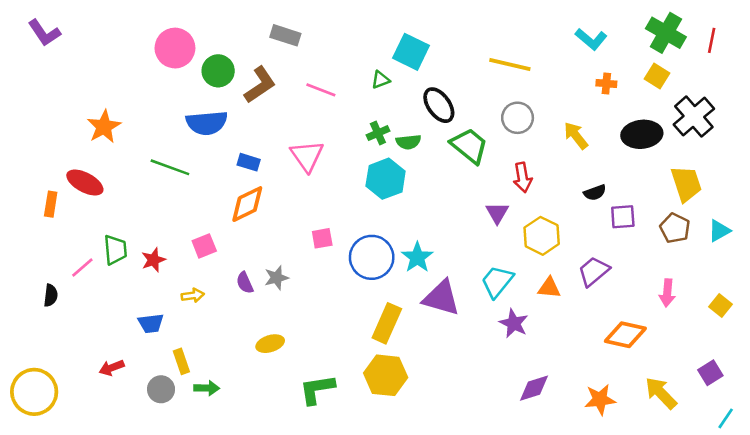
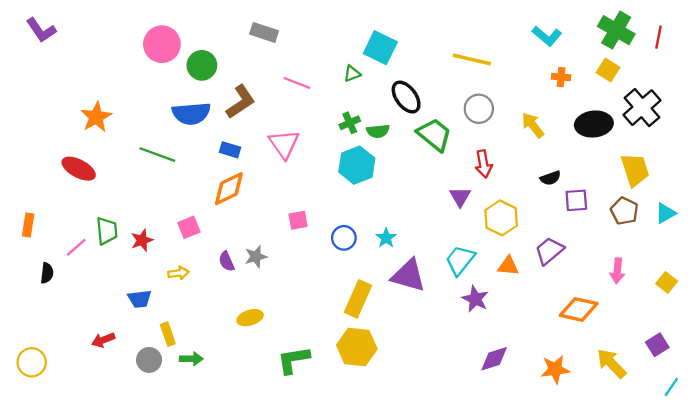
brown L-shape: (260, 85) -> (241, 102), moved
orange rectangle: (51, 204) -> (28, 225), moved
blue circle: (372, 257) -> (344, 238), size x0.6
cyan star: (417, 257) -> (386, 238), size x0.7
yellow circle: (34, 392) -> (32, 362), size x0.7

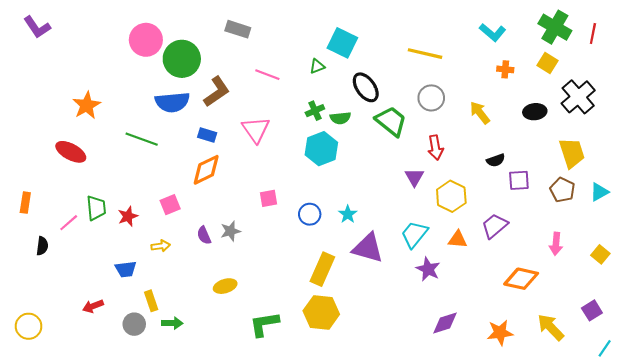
green circle: (202, 65) -> (182, 59), size x1.4
black ellipse: (594, 124) -> (535, 112), size x0.7

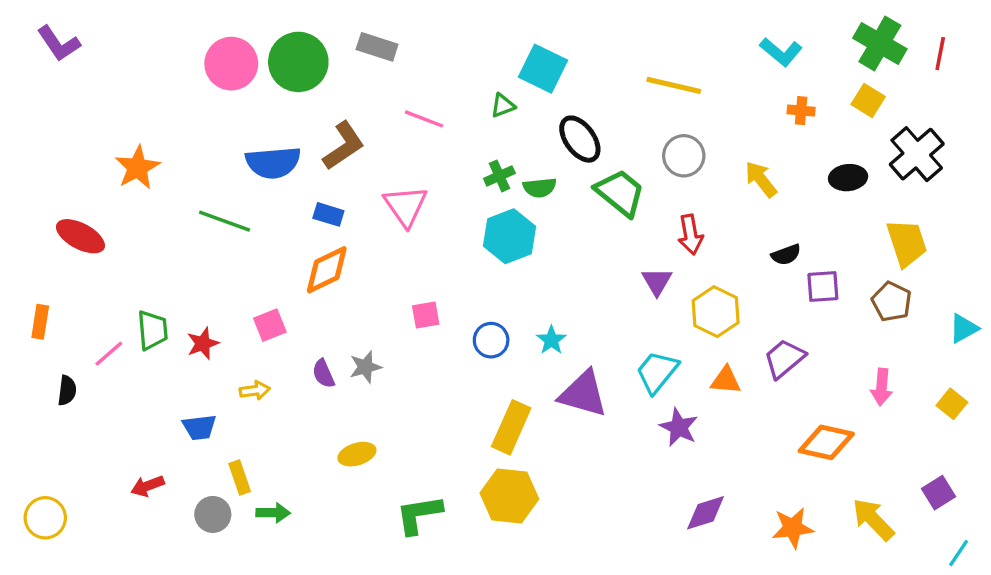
green circle: (182, 59) -> (298, 62), moved
red ellipse: (71, 152) -> (80, 236), moved
cyan triangle: (599, 192) -> (964, 328), moved

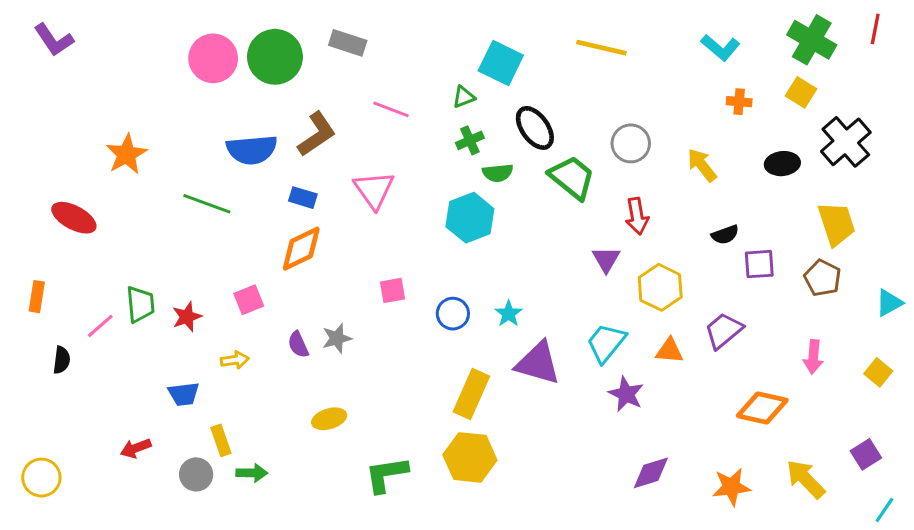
red line: (940, 54) -> (875, 29), moved
yellow line: (674, 85) -> (601, 48), moved
green cross: (499, 176) -> (470, 140), moved

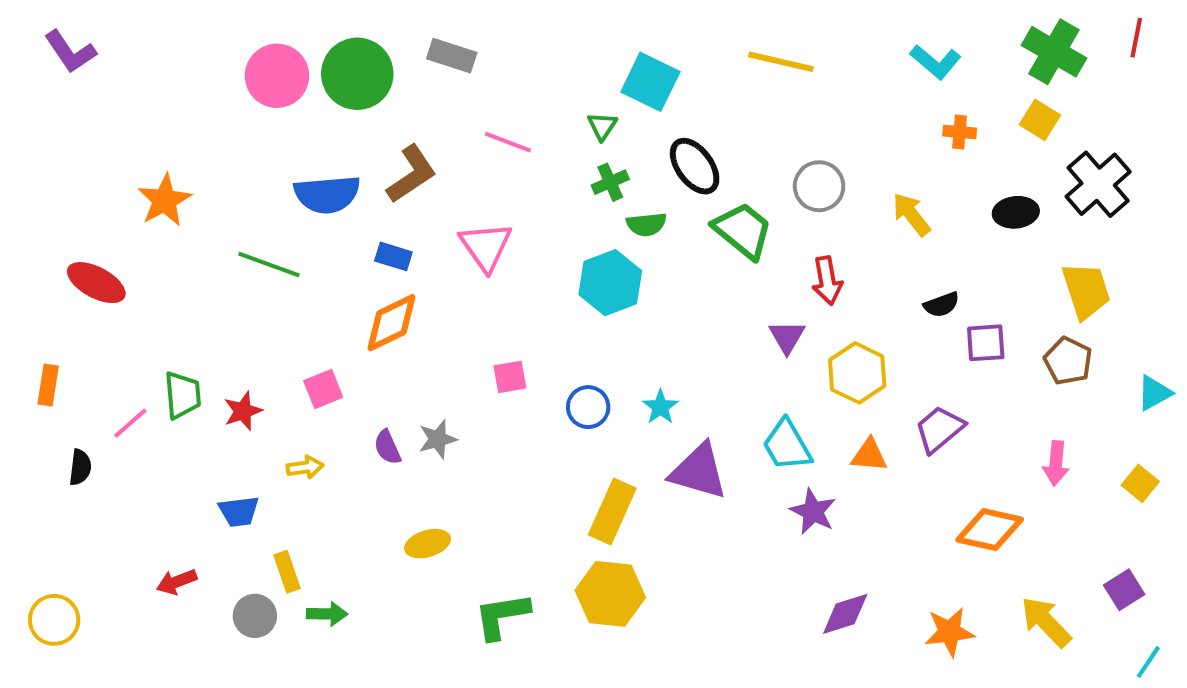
green triangle: (464, 97) -> (602, 126), turned -35
cyan trapezoid: (606, 343) -> (787, 445), turned -69

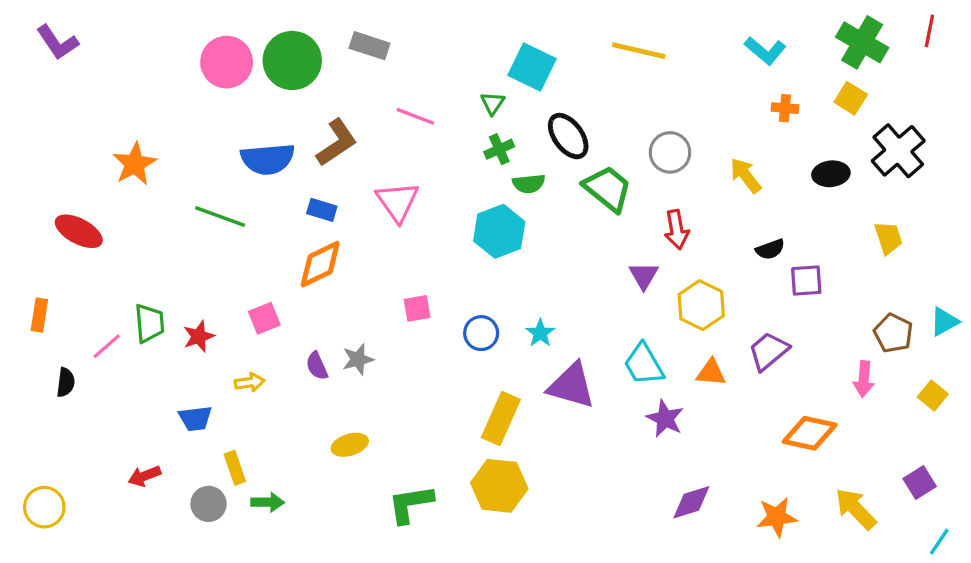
yellow trapezoid: (1086, 291) -> (888, 238), size x0.7
brown pentagon: (1068, 361) -> (893, 333), moved

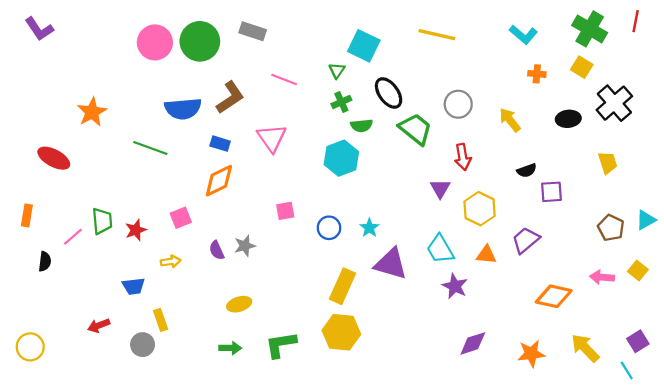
pink arrow: (864, 379) -> (602, 277), moved, turned 90
purple square: (920, 483) -> (638, 341), moved
green arrow: (268, 502) -> (230, 348), moved
cyan line: (939, 542) -> (627, 370), moved, turned -66

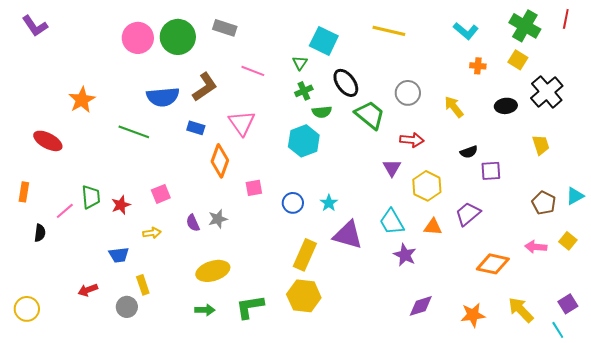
red arrow: (463, 157) -> (412, 140), turned -75
orange diamond: (219, 181) -> (220, 161), moved, turned -44
yellow ellipse: (239, 304) -> (213, 271), size x1.5

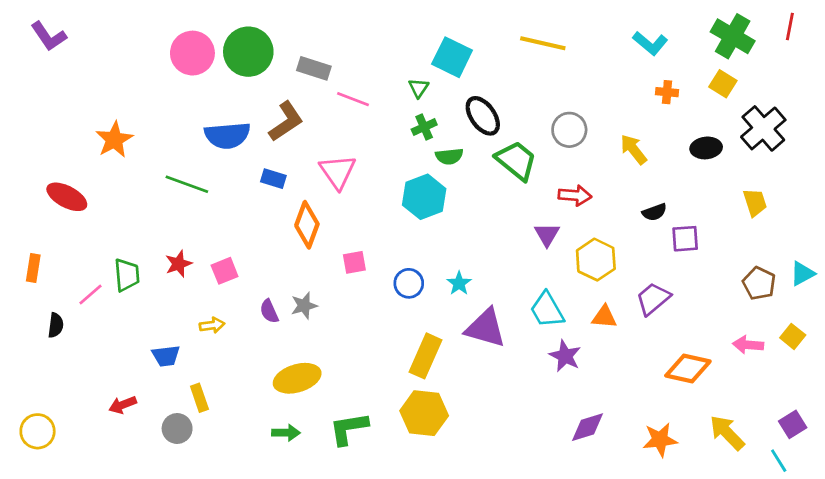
gray rectangle: (225, 28) -> (314, 68), moved
red star: (121, 205) -> (178, 264), moved

